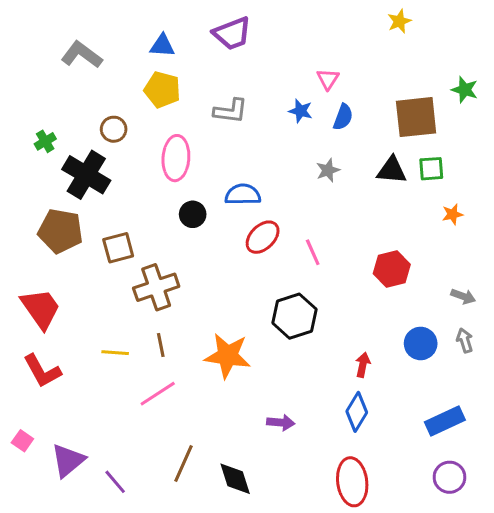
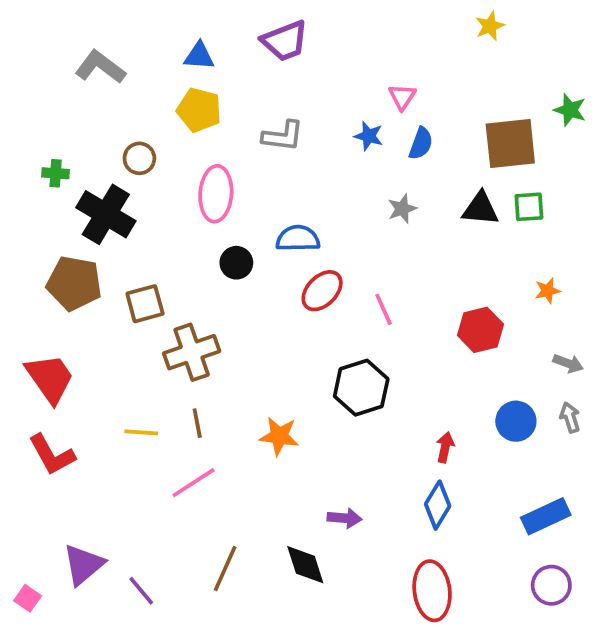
green cross: (45, 141) -> (56, 173), turned 35
orange star: (453, 214) -> (548, 291), moved
orange star: (228, 356) -> (279, 436), size x0.7
pink square: (22, 441) -> (28, 598), moved
black diamond: (235, 479) -> (305, 565), moved

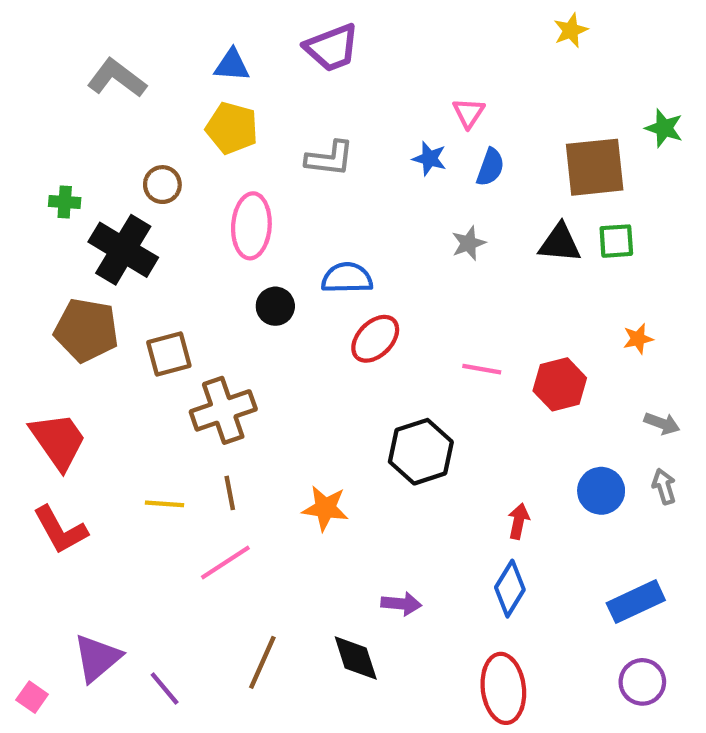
pink line: (384, 309) -> (482, 369), moved, turned -56

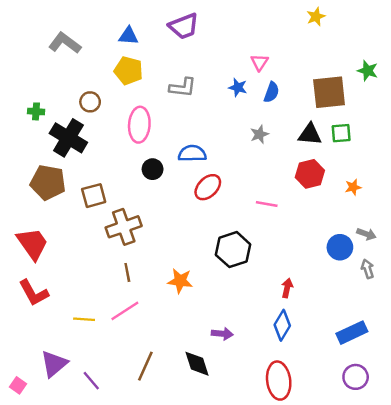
red hexagon: (560, 384) -> (310, 174), moved
blue circle: (601, 491) -> (340, 247), moved
yellow line: (165, 504) -> (84, 319), moved

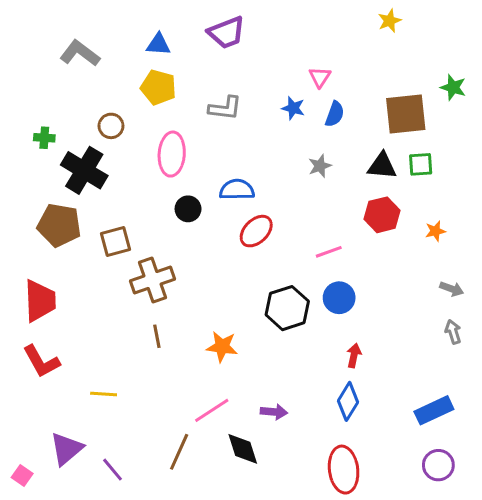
pink line: (267, 204) -> (329, 252), turned -30
red trapezoid: (32, 244) -> (40, 301), turned 33
blue circle: (340, 247) -> (339, 298), moved
pink line: (125, 311) -> (212, 410), moved

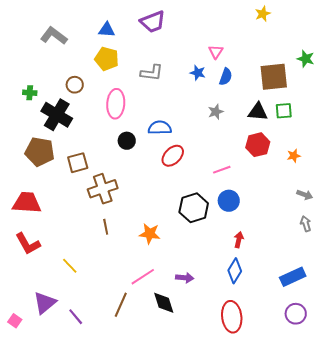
red trapezoid: (40, 301) -> (27, 203), turned -84
yellow line: (104, 394) -> (70, 266), turned 42

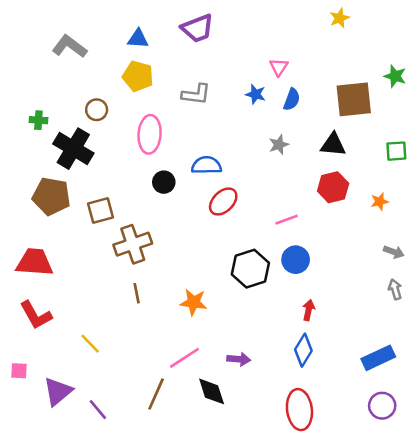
green square: (284, 111) -> (396, 151), moved
pink square: (15, 321) -> (19, 371), moved, turned -32

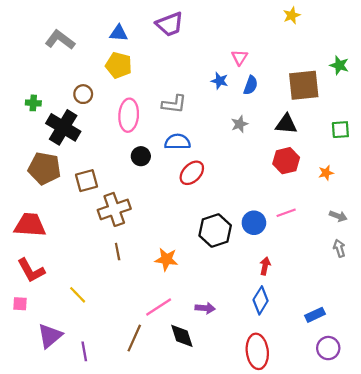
gray L-shape: (196, 94) -> (174, 104), moved
pink line: (287, 220) -> (286, 213), moved
blue rectangle: (378, 358) -> (315, 315), moved, size x0.7
pink square: (19, 371) -> (20, 304), moved
purple line: (98, 410) -> (84, 351), turned 30

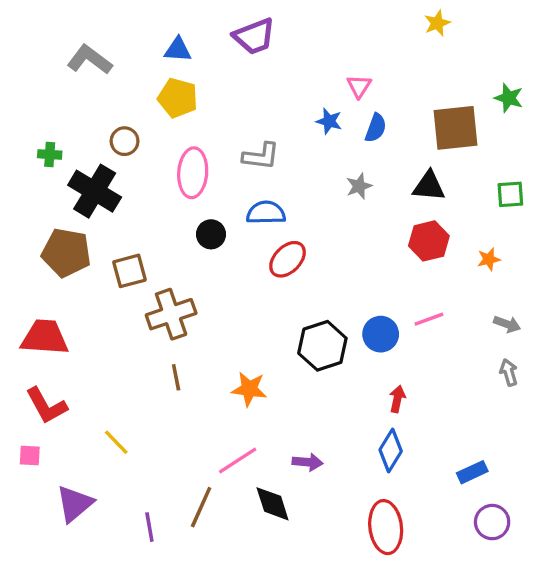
purple line: (84, 351) -> (149, 527), moved

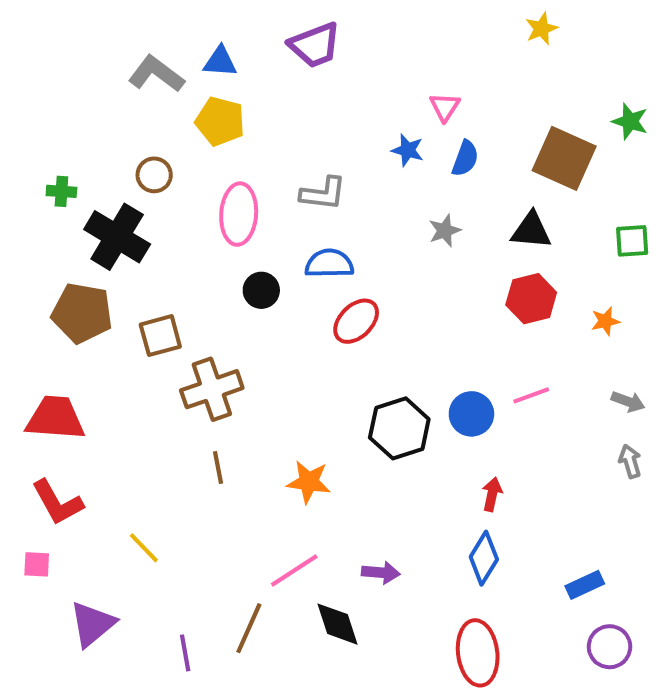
gray L-shape: (90, 60) -> (156, 74), moved
brown square: (455, 128) -> (564, 158), turned 30

